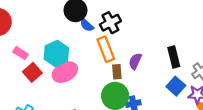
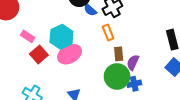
orange rectangle: (106, 49) -> (108, 32), size x0.7
purple semicircle: (135, 61) -> (133, 62), moved

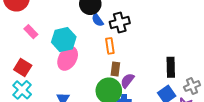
pink ellipse: (70, 54) -> (68, 58), turned -45
red square: (39, 55) -> (23, 67), moved, turned -30

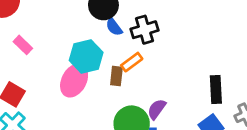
cyan hexagon: (64, 40) -> (86, 56), moved
orange rectangle: (110, 46) -> (132, 62), turned 63
brown rectangle: (115, 69) -> (116, 76), moved

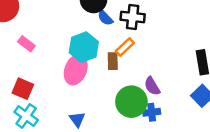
black cross: (145, 30) -> (133, 17), turned 30
purple semicircle: (157, 109) -> (152, 86), turned -60

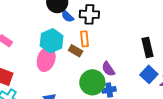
orange rectangle: (125, 47) -> (85, 39), turned -49
brown rectangle: (113, 61) -> (76, 51), turned -56

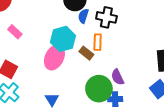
blue semicircle: (67, 16) -> (83, 16), turned 56

